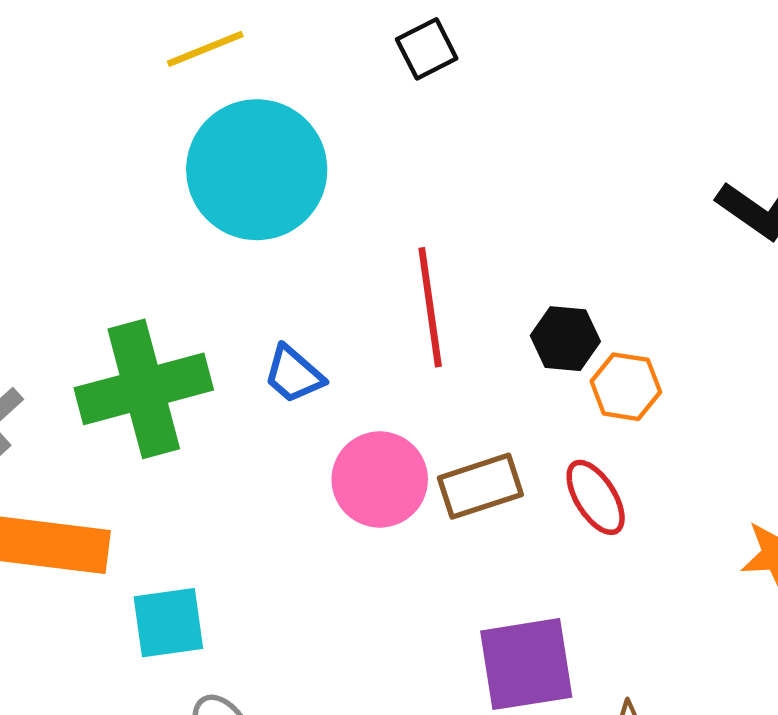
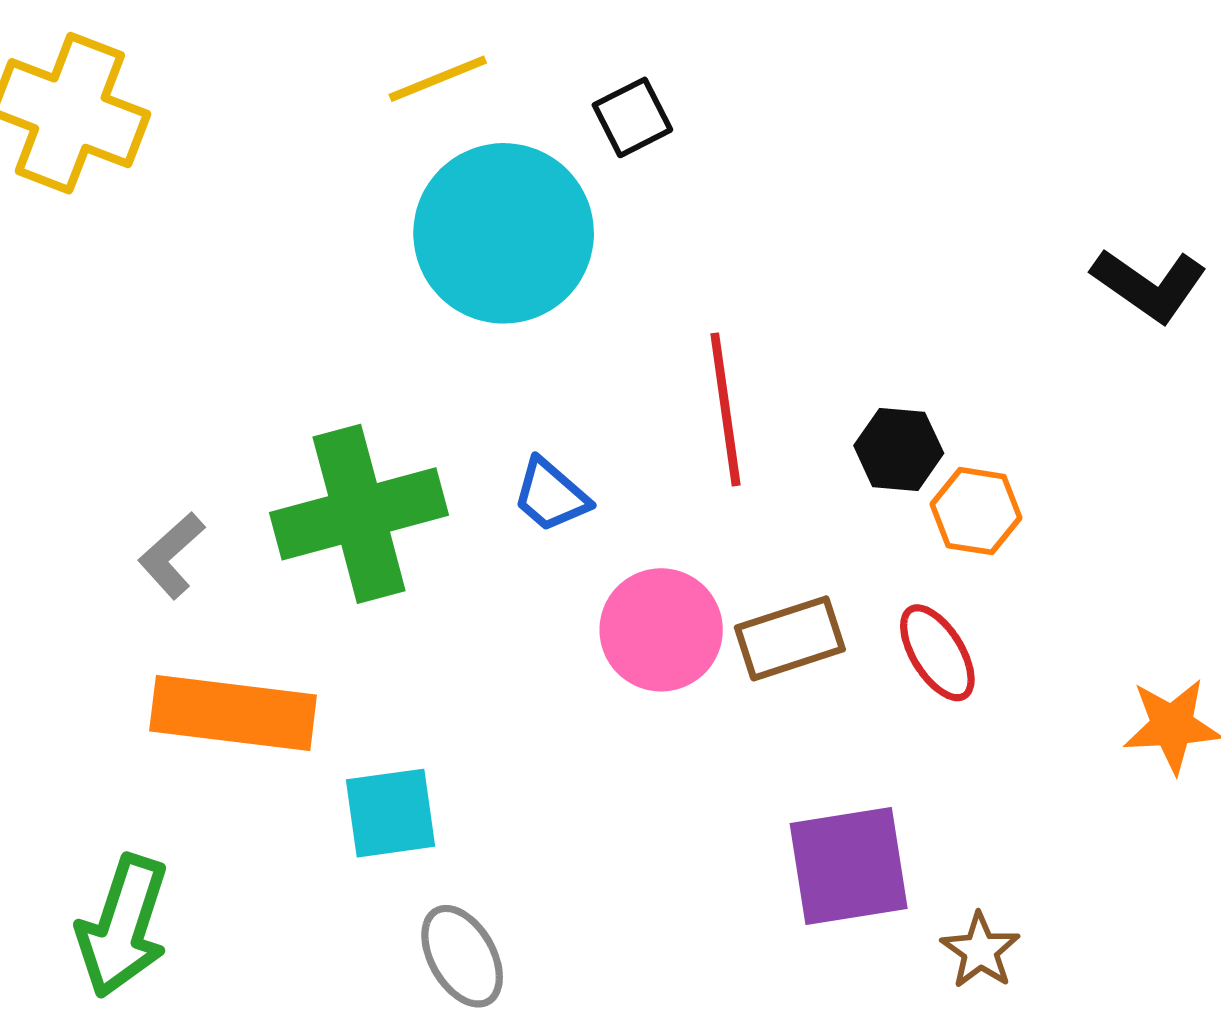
black square: (427, 49) -> (632, 117), moved

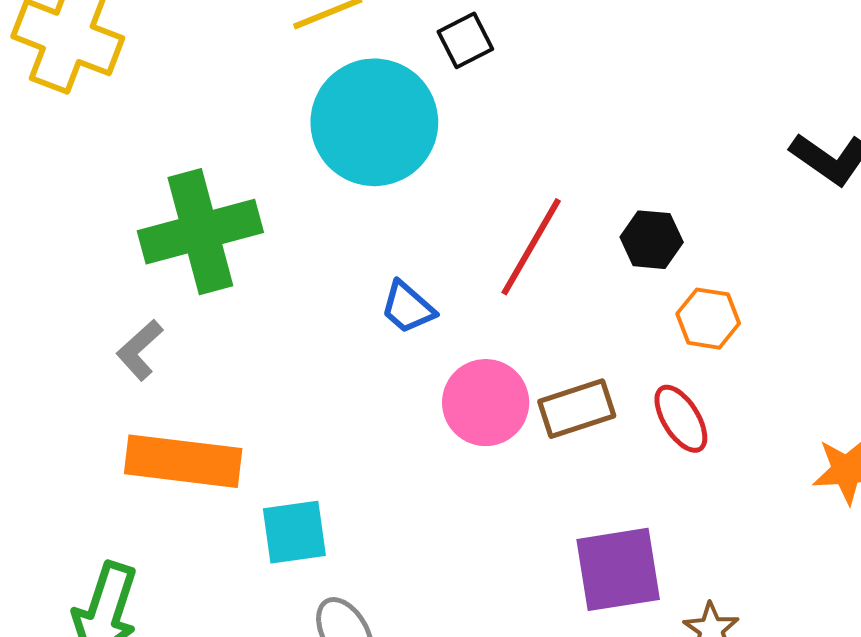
red line: (725, 409) -> (531, 247), turned 38
black hexagon: (899, 449) -> (652, 240), moved
green cross: (359, 514) -> (200, 232), moved

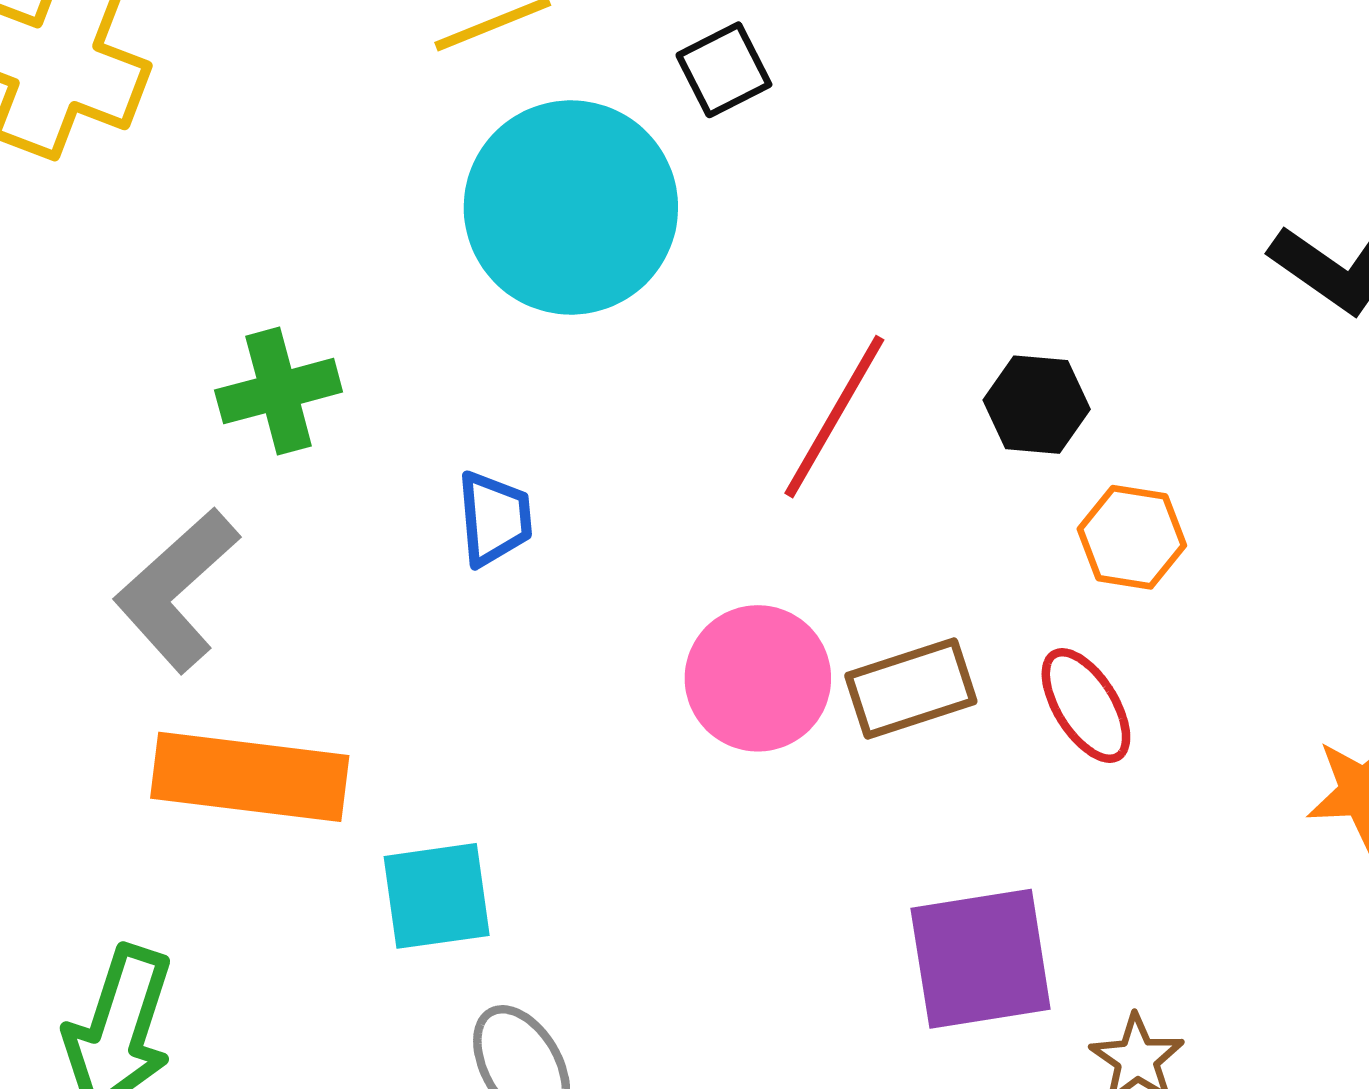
green cross: (200, 232) -> (279, 391), size x0.6
blue trapezoid: (408, 307) -> (494, 519), moved, turned -136
gray L-shape: (140, 350) -> (177, 590), size x1.6

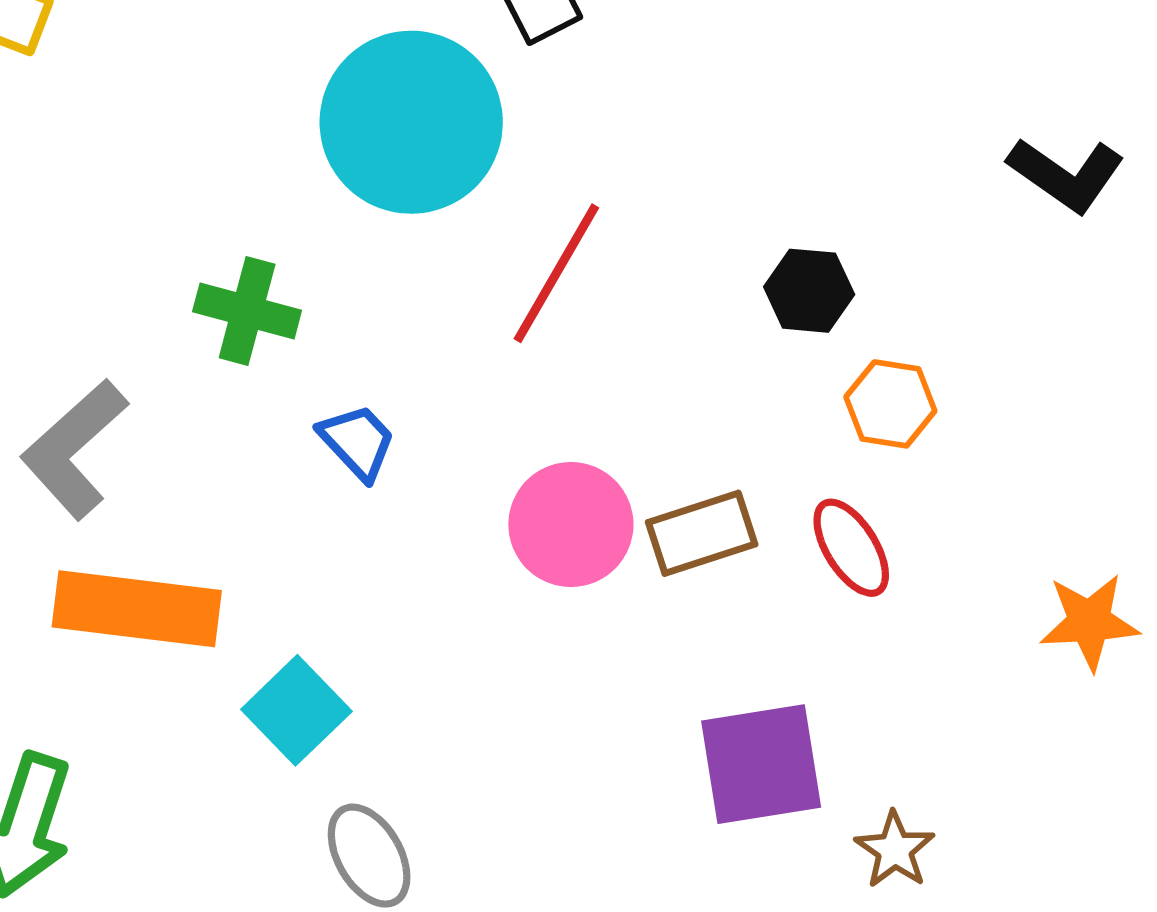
green cross: (279, 391) -> (247, 311), moved, turned 30
red line: (834, 417) -> (556, 273), moved
blue trapezoid: (494, 519) -> (357, 442), moved, turned -38
cyan square: (437, 896) -> (296, 710), turned -36

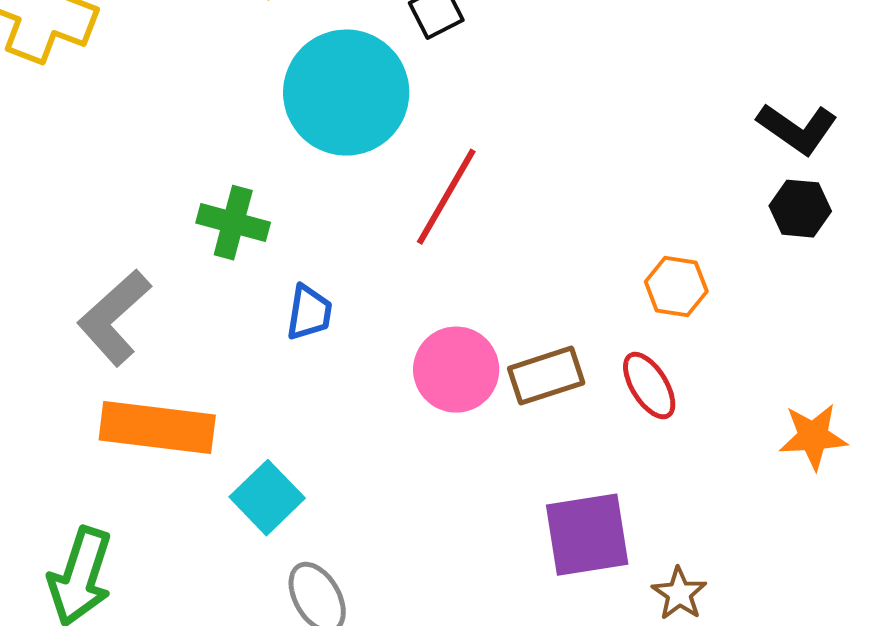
black hexagon: (809, 291) -> (800, 209), moved
blue trapezoid: (357, 442) -> (309, 313), turned 52

